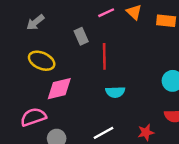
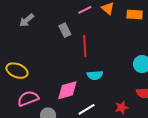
yellow ellipse: (42, 61) -> (17, 71), moved
pink diamond: (59, 89) -> (67, 90), moved

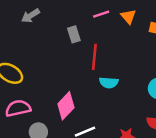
cyan semicircle: (95, 75) -> (109, 83), moved
pink diamond: (67, 90) -> (66, 106), turned -40

